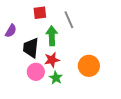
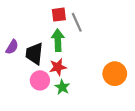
red square: (40, 13) -> (59, 15), moved
purple semicircle: (11, 31) -> (12, 47), moved
orange circle: (89, 66) -> (115, 74), moved

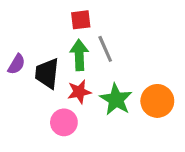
gray line: (77, 22) -> (105, 49), moved
pink circle: (40, 80) -> (64, 122), moved
green star: (62, 87) -> (116, 99), moved, size x1.5

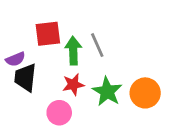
red square: (81, 20) -> (48, 34), moved, size x1.4
purple semicircle: (16, 64) -> (15, 59), turned 36
black trapezoid: (47, 73) -> (25, 77), moved

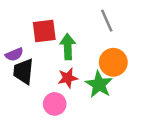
gray line: (97, 45) -> (107, 21), moved
orange circle: (145, 93) -> (113, 62), moved

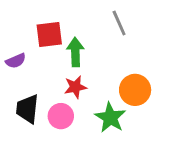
orange circle: (113, 62) -> (135, 90), moved
black trapezoid: (23, 71) -> (27, 109), moved
green star: (99, 84) -> (110, 118), moved

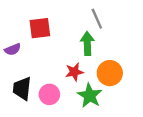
green arrow: (75, 52) -> (87, 43), moved
red star: (75, 87) -> (74, 72), moved

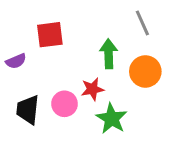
gray line: (97, 19) -> (142, 23), moved
orange circle: (110, 73) -> (145, 71), moved
pink circle: (49, 94) -> (65, 104), moved

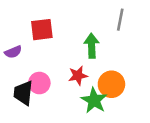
gray line: (142, 23) -> (120, 20), turned 35
orange circle: (145, 71) -> (111, 84), moved
pink circle: (65, 104) -> (39, 83), moved

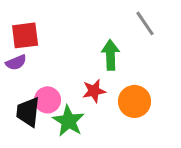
gray line: (120, 20) -> (145, 23), turned -45
red square: (42, 30) -> (25, 35), moved
green star: (94, 100) -> (69, 121), moved

